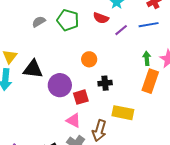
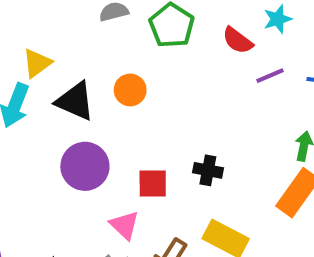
orange circle: (89, 59) -> (130, 90), moved
purple circle: (60, 85) -> (85, 166), moved

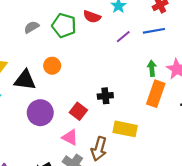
red semicircle: (238, 40) -> (92, 17), moved
red square: (153, 184) -> (78, 111), turned -36

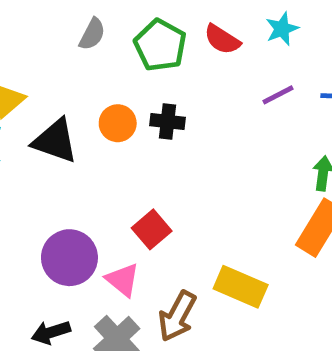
gray semicircle: (32, 27) -> (92, 34), turned 136
black cross: (105, 96) -> (168, 121), moved
purple circle: (40, 113) -> (69, 258), moved

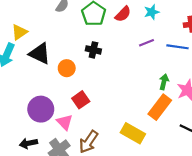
red semicircle: (222, 39) -> (123, 14), turned -84
orange circle: (118, 123) -> (67, 68), moved
yellow rectangle: (241, 287) -> (133, 133), moved

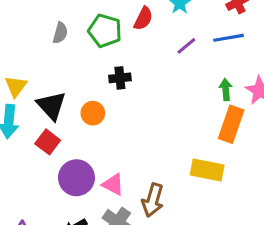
black triangle: (40, 54) -> (51, 106), turned 40
red square: (81, 100) -> (48, 142), moved

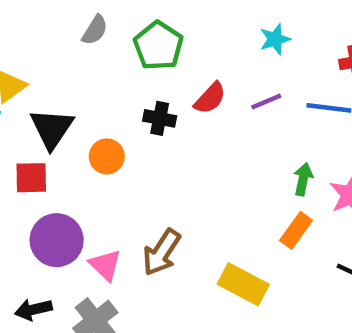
red semicircle: (143, 18) -> (210, 98), moved
orange rectangle: (231, 124) -> (296, 230), size x0.7
red square: (48, 142) -> (31, 178), turned 35
brown arrow: (153, 200) -> (161, 252), moved

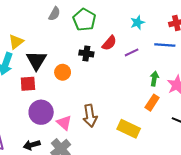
cyan star: (275, 39) -> (137, 23), moved
purple line: (266, 101) -> (132, 52), moved
brown arrow: (161, 252) -> (90, 116), turned -40

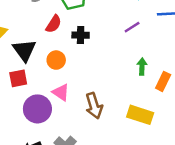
red semicircle: (109, 43) -> (54, 24), moved
green arrow: (154, 79) -> (142, 67), moved
pink triangle: (64, 123) -> (61, 92), moved

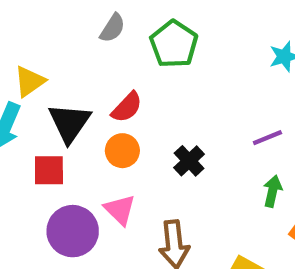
red semicircle: (54, 24) -> (127, 107), moved
purple line: (132, 27) -> (267, 138), moved
black cross: (81, 35) -> (189, 161), moved, turned 35

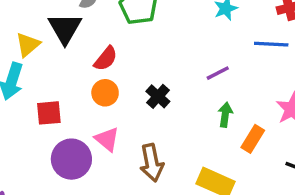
black triangle: (69, 123) -> (65, 28), moved

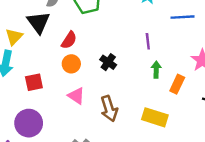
purple line: (218, 73) -> (148, 41), turned -63
purple circle: (71, 159) -> (29, 123), moved

